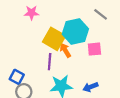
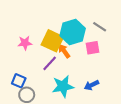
pink star: (32, 13) -> (25, 43), moved
gray line: (101, 14) -> (100, 27), moved
purple line: (50, 62) -> (50, 63), turned 42

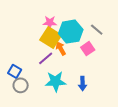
pink star: (25, 43) -> (50, 22), moved
pink square: (92, 48) -> (88, 49), turned -32
blue arrow: (92, 85) -> (83, 84), turned -72

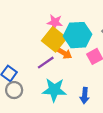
orange arrow: (61, 48) -> (64, 53), turned 144

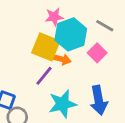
pink star: (55, 22) -> (54, 17), moved
blue arrow: (85, 96) -> (99, 100), size x1.5

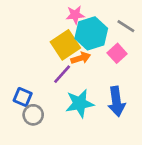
yellow square: (46, 47) -> (65, 45), turned 32
orange arrow: (62, 59) -> (81, 58), turned -36

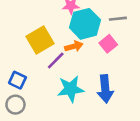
gray line: (126, 26) -> (118, 19), turned -42
yellow square: (65, 45) -> (40, 40), moved
gray circle: (33, 115) -> (15, 105), moved

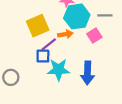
blue square: (17, 80) -> (43, 56), moved, turned -32

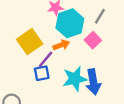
gray line: (105, 15) -> (100, 16), turned -48
cyan star: (59, 70) -> (75, 79), moved

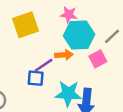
yellow square: (30, 42) -> (25, 25), moved

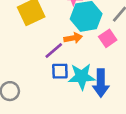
blue square: (36, 78) -> (60, 71), moved

